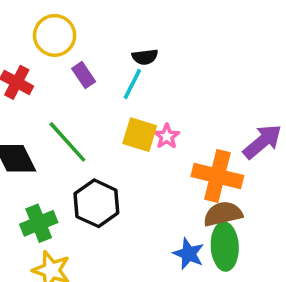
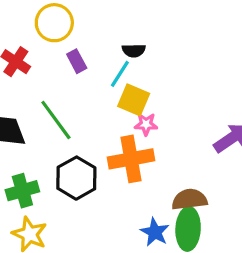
yellow square: (140, 135) -> (134, 100), moved
pink star: (167, 136) -> (146, 124), turned 30
orange cross: (217, 176) -> (131, 159), moved, turned -30

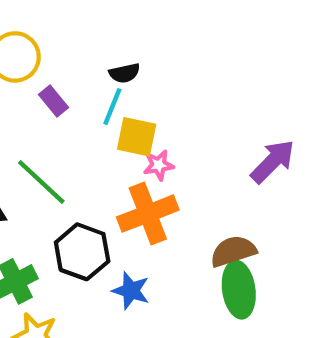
blue star: (155, 232) -> (131, 291), moved

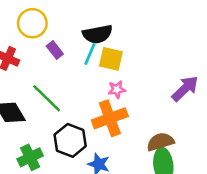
black semicircle: (124, 73) -> (97, 34), size x1.6
yellow square: (137, 137) -> (111, 59), moved

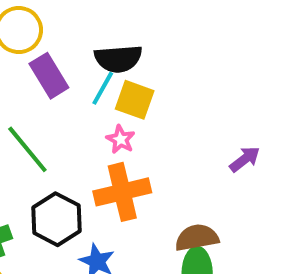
purple rectangle: (55, 50) -> (49, 76), size x1.5
pink star: (117, 89) -> (121, 139), moved, turned 30
purple arrow: (185, 89) -> (245, 159), size x0.7

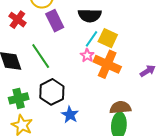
cyan line: (103, 88) -> (92, 39), moved
yellow square: (135, 100) -> (108, 38), moved
orange cross: (122, 192) -> (107, 64), moved, turned 32

